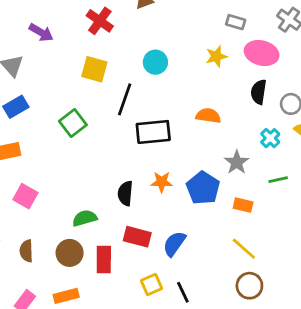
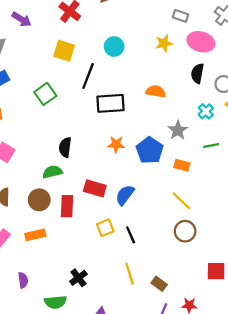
black semicircle: (125, 193) -> (65, 147), moved

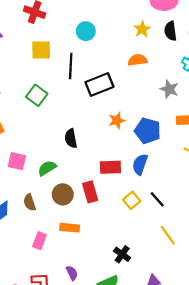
yellow star: (164, 43) -> (142, 29), moved
blue pentagon: (150, 150) -> (148, 131), moved
green semicircle: (52, 172) -> (47, 168), moved
orange rectangle: (35, 235) -> (70, 228), turned 36

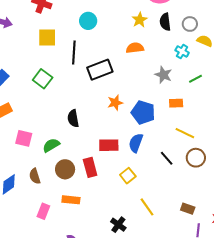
black line: (157, 199) -> (167, 158), moved
yellow line: (168, 235) -> (147, 207), moved

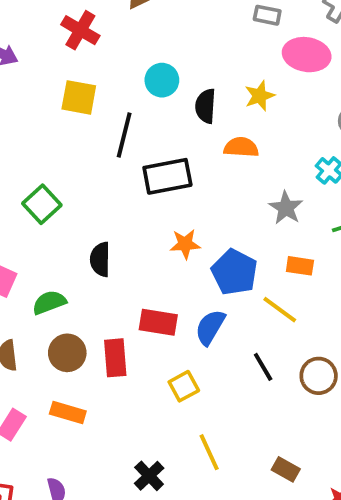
black semicircle: (165, 22) -> (206, 106), moved
green square: (43, 79) -> (42, 204), moved
yellow line: (185, 133) -> (280, 310), moved

